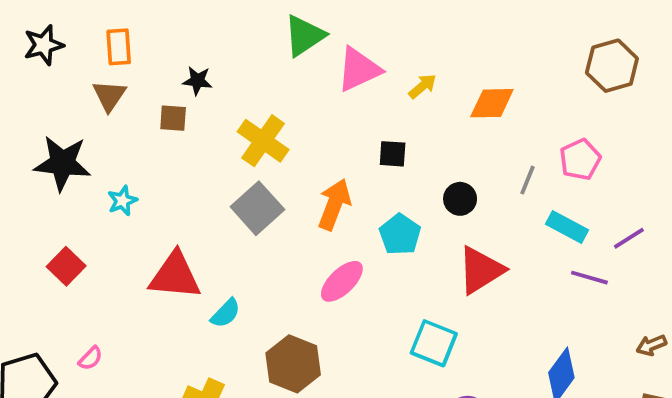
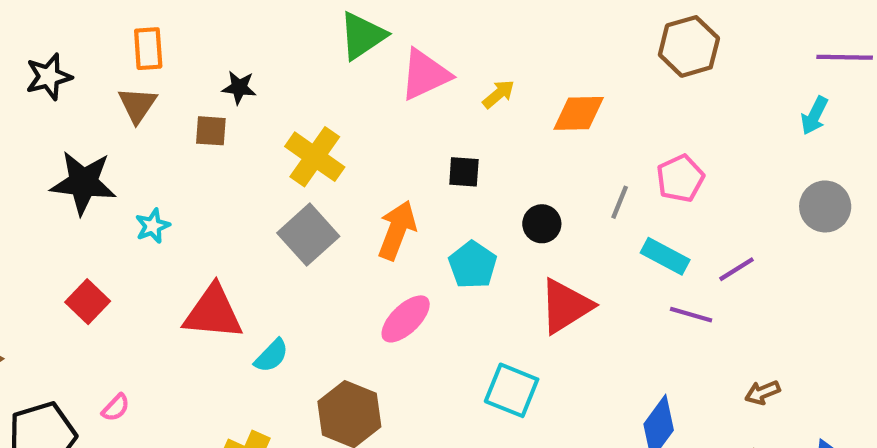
black star: (44, 45) -> (49, 77), moved
brown hexagon: (612, 66) -> (689, 46), moved

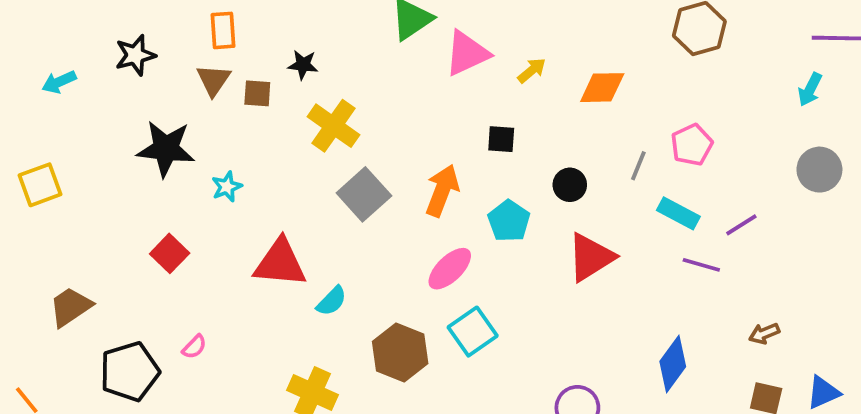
brown square: (211, 131) -> (257, 93), moved
yellow cross: (315, 157) -> (333, 126), moved
cyan square: (512, 390) -> (473, 332), moved, turned 33

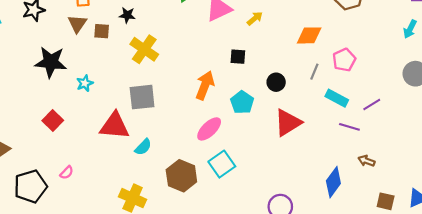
orange diamond: (602, 88) -> (309, 35), moved
gray square: (364, 194) -> (142, 97), moved, turned 36
brown arrow: (764, 333) -> (366, 161), moved, turned 42

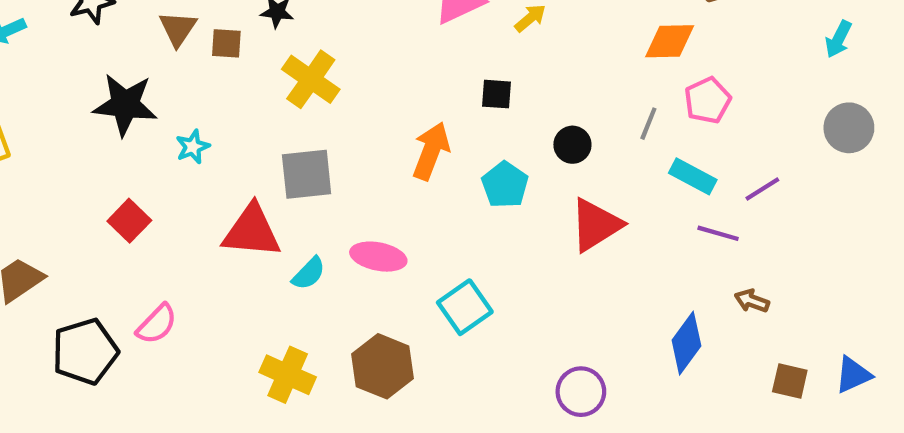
orange diamond: (309, 35) -> (670, 41), moved
pink ellipse: (209, 129) -> (378, 257), moved, turned 55
pink semicircle: (67, 173) -> (157, 324), size x1.5
brown hexagon: (181, 176) -> (383, 366), moved

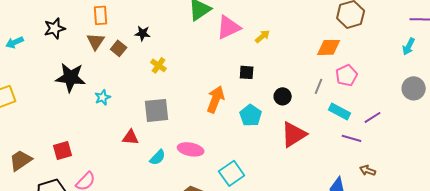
brown square: (226, 43) -> (119, 48), turned 35
yellow cross: (311, 79) -> (159, 65), size x0.6
red square: (129, 221) -> (63, 150), moved, turned 30
red triangle: (252, 231) -> (131, 137), size x0.6

